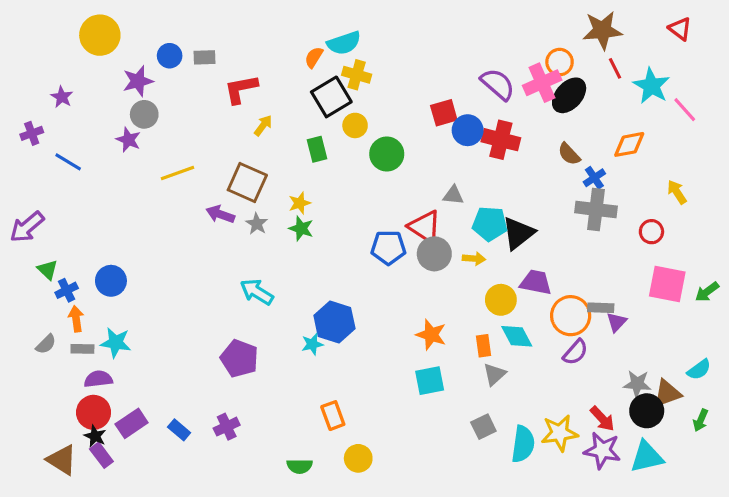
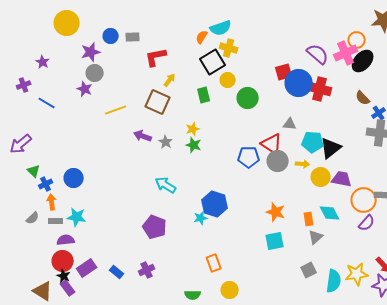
blue circle: (468, 130) -> (299, 83), size x1.4
brown square: (247, 183) -> (158, 102), moved
yellow circle: (501, 300) -> (321, 177), moved

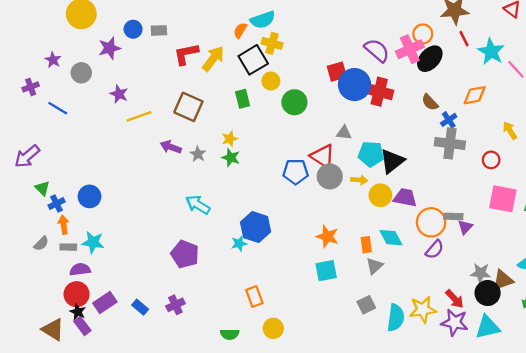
gray circle: (95, 73) -> (81, 73), moved
yellow arrow: (170, 80) -> (213, 59), moved, size x1.6
purple star: (85, 89) -> (119, 94), moved

